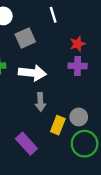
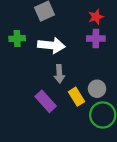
yellow rectangle: (58, 125) -> (76, 97), turned -54
purple rectangle: (26, 144) -> (46, 101), moved

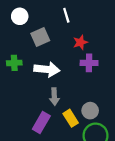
red star: (96, 17) -> (80, 42), moved
purple rectangle: (46, 101) -> (41, 123), turned 72

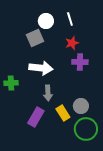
white line: (66, 15) -> (70, 19), moved
white circle: (20, 16) -> (46, 21), moved
green cross: (14, 63) -> (11, 83), moved

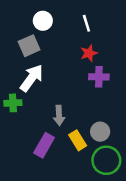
white circle: (46, 21) -> (43, 21), moved
gray square: (35, 38) -> (29, 46), moved
white arrow: (41, 68) -> (32, 78), moved, turned -60

